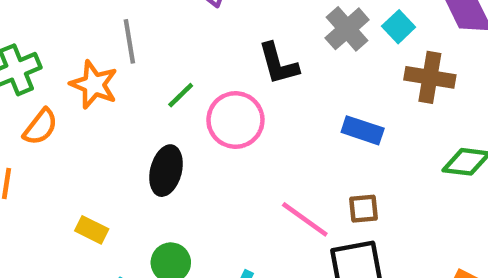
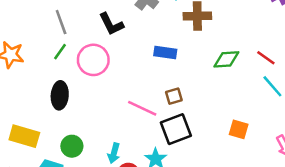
gray line: (129, 41) -> (61, 22), moved
yellow rectangle: (92, 230) -> (24, 136), size x1.6

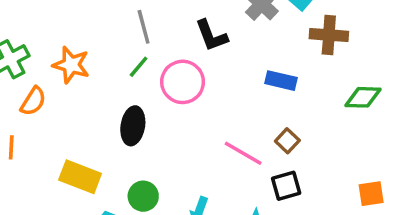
brown square: (174, 96) -> (287, 141), turned -36
black square: (176, 129) -> (286, 186), size x0.7
orange square: (239, 129) -> (371, 194), turned -30

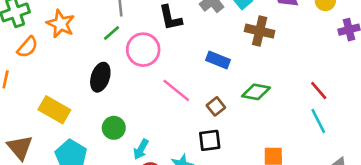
green diamond: (363, 97) -> (256, 92), moved
pink line: (243, 153) -> (176, 90), moved
green circle: (143, 196) -> (114, 128), moved

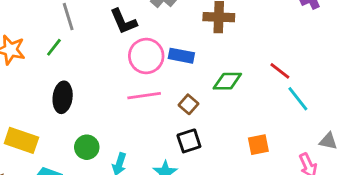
green line: (112, 33) -> (54, 47), moved
pink circle: (143, 50) -> (146, 56), moved
pink line: (176, 90) -> (144, 96), turned -36
red line: (319, 90) -> (280, 71), moved

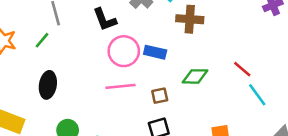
brown square: (189, 104) -> (160, 96), turned 35

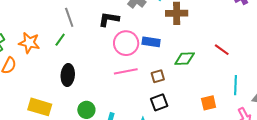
black L-shape: (105, 20) -> (109, 19), turned 125
cyan line: (257, 95) -> (235, 85), moved, turned 42

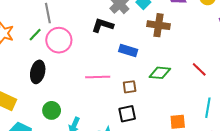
black L-shape: (109, 19) -> (103, 25), moved
pink circle: (126, 43) -> (59, 40), moved

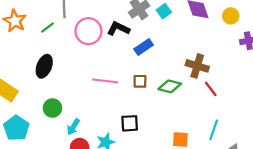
brown cross: (158, 25) -> (197, 66), moved
pink circle: (59, 40) -> (88, 31), moved
blue rectangle: (128, 51) -> (144, 47), moved, turned -60
brown square: (130, 87) -> (140, 81), moved

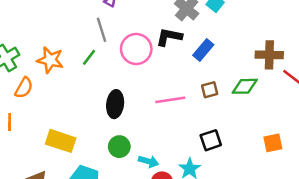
black ellipse: (44, 66) -> (115, 104), moved
cyan arrow: (73, 127) -> (148, 161), turned -91

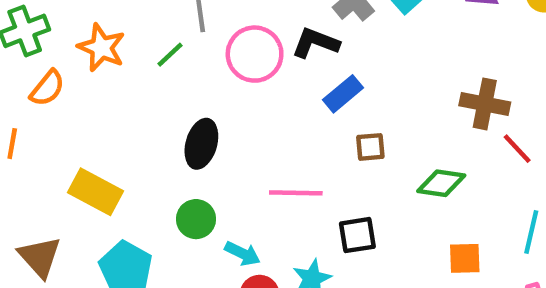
blue rectangle: (203, 50) -> (343, 94), moved
green diamond: (245, 86) -> (441, 183), moved
pink line: (170, 100) -> (296, 193), moved

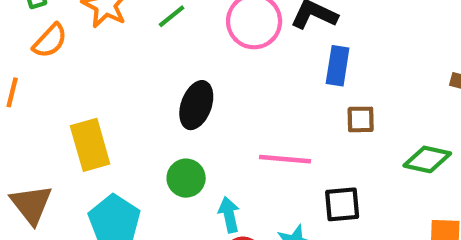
blue rectangle: (343, 94) -> (338, 66), turned -45
yellow rectangle: (96, 192) -> (90, 145), turned 42
cyan arrow: (243, 254) -> (229, 215), turned -132

